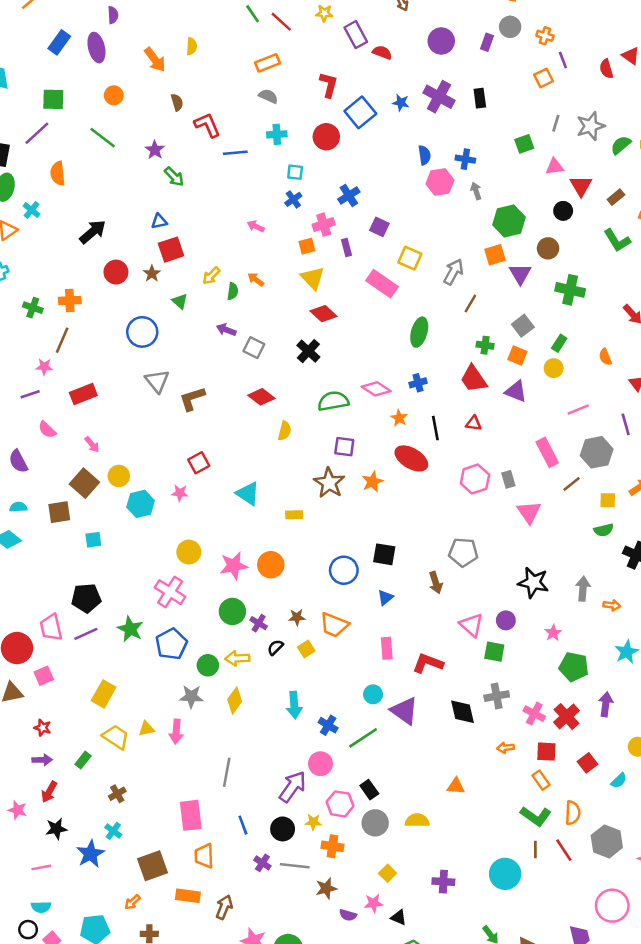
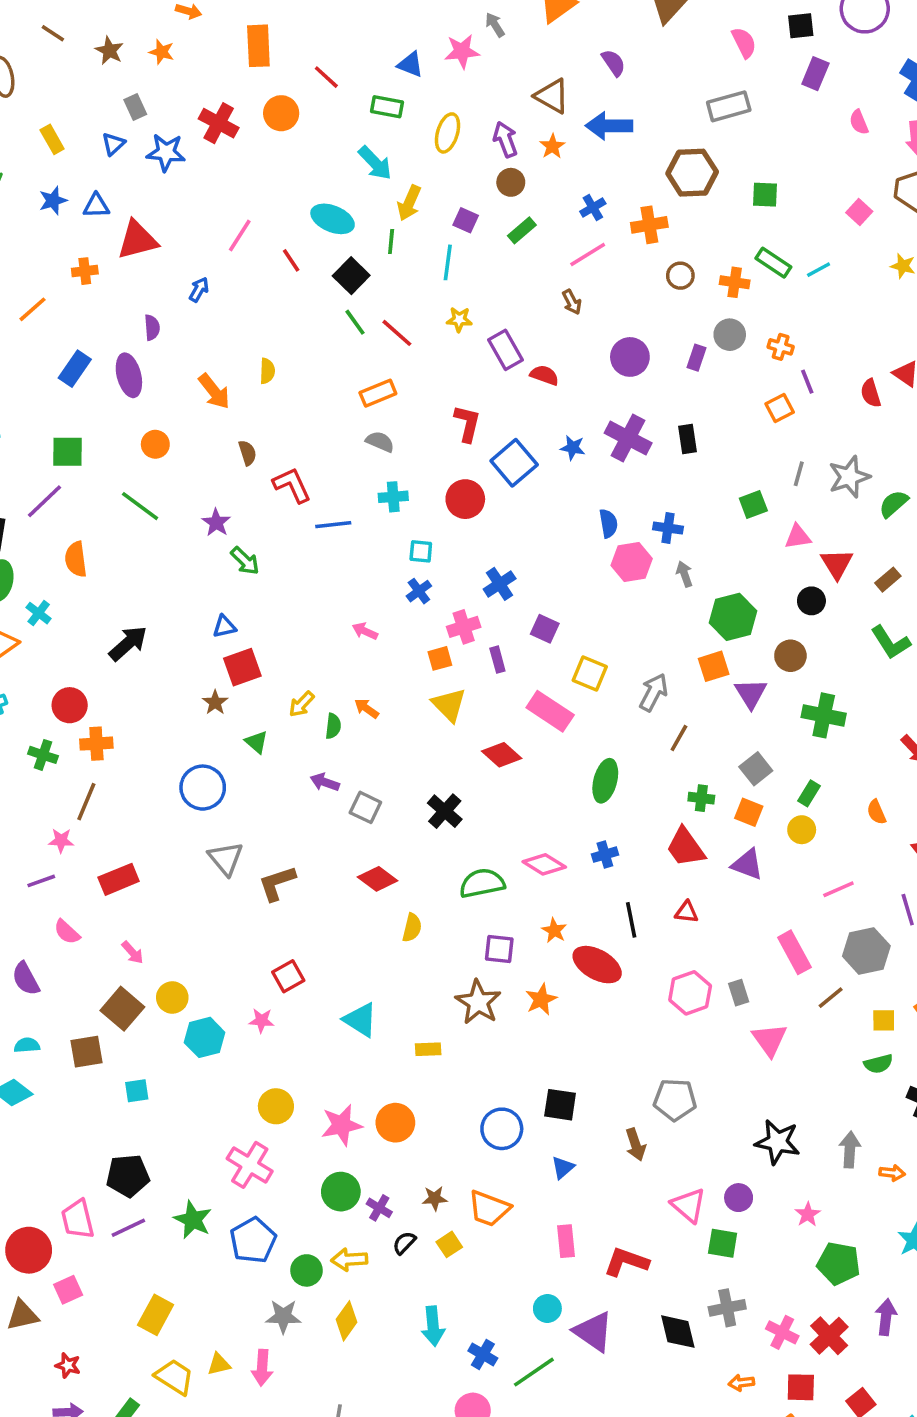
red circle: (116, 272) -> (70, 705), moved
red diamond: (323, 314) -> (502, 755), moved
orange star: (399, 418) -> (554, 930), moved

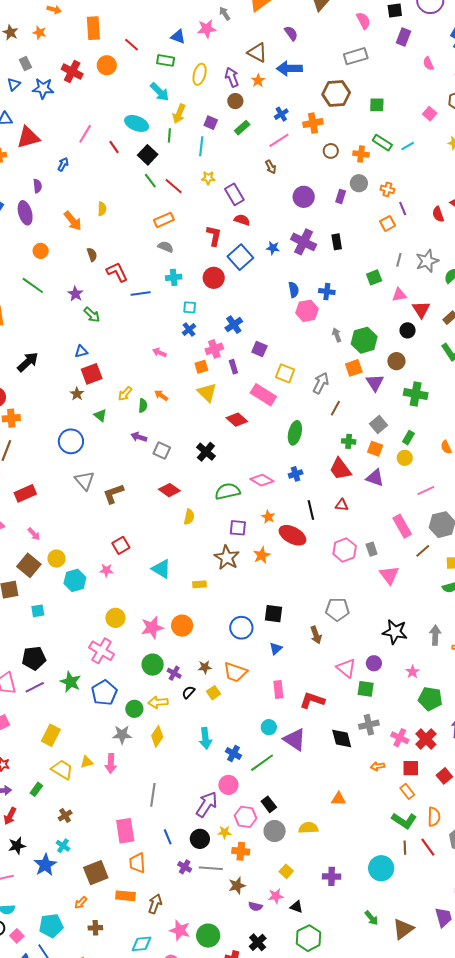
red semicircle: (544, 375) -> (242, 220), moved
gray arrow: (684, 574) -> (337, 335), moved

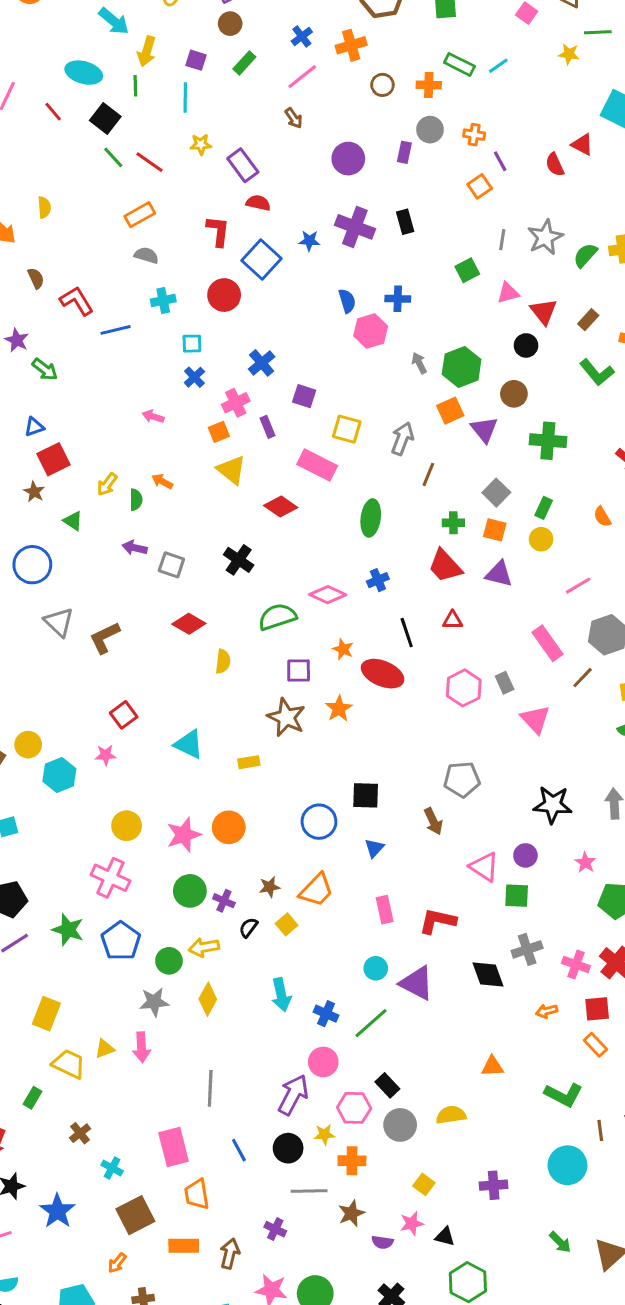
orange trapezoid: (235, 672) -> (316, 890), turned -60
green L-shape: (404, 821) -> (564, 1095), moved
cyan cross: (63, 846) -> (112, 1168), moved
purple cross: (185, 867) -> (275, 1229), moved

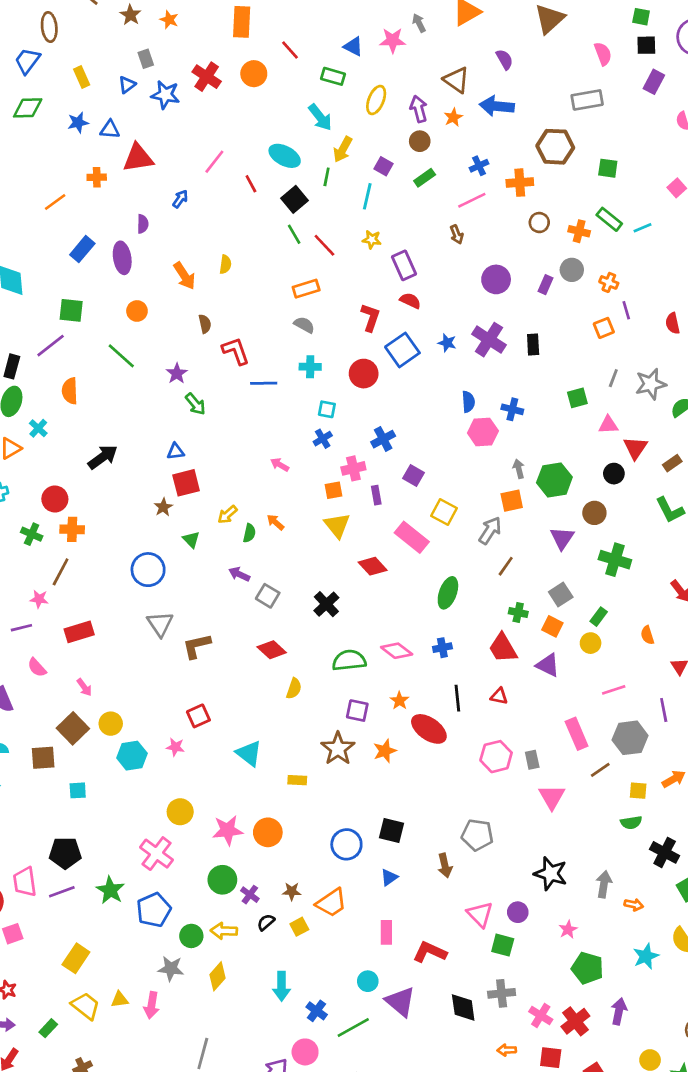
orange square: (450, 411) -> (512, 501), moved

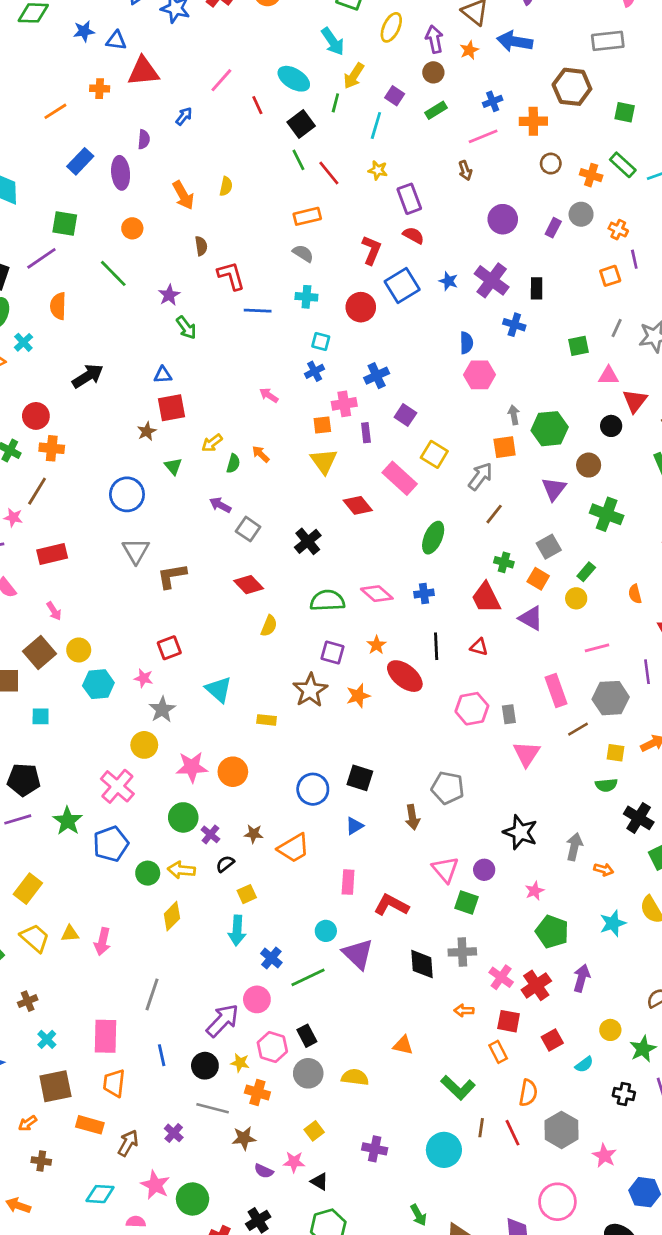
blue cross: (512, 409) -> (514, 325), moved
yellow square: (299, 927) -> (247, 894), moved
gray star: (171, 969) -> (162, 709), moved, turned 30

